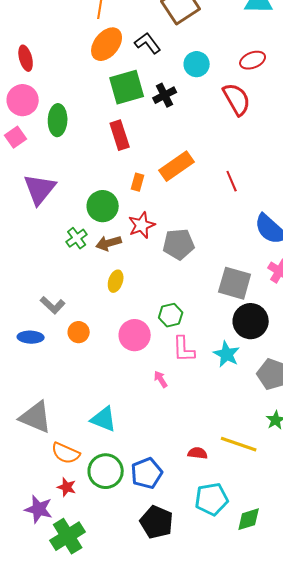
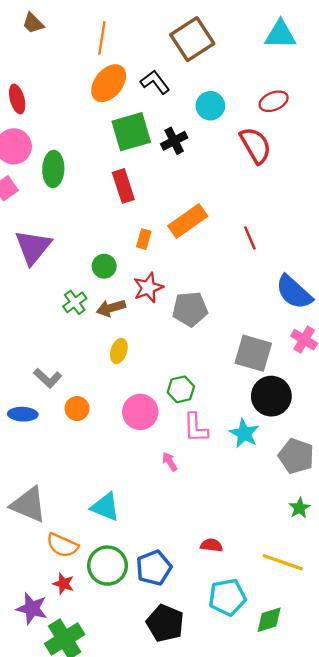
green circle: (103, 206) -> (104, 266), size x0.7
yellow line: (239, 444) -> (283, 562), moved

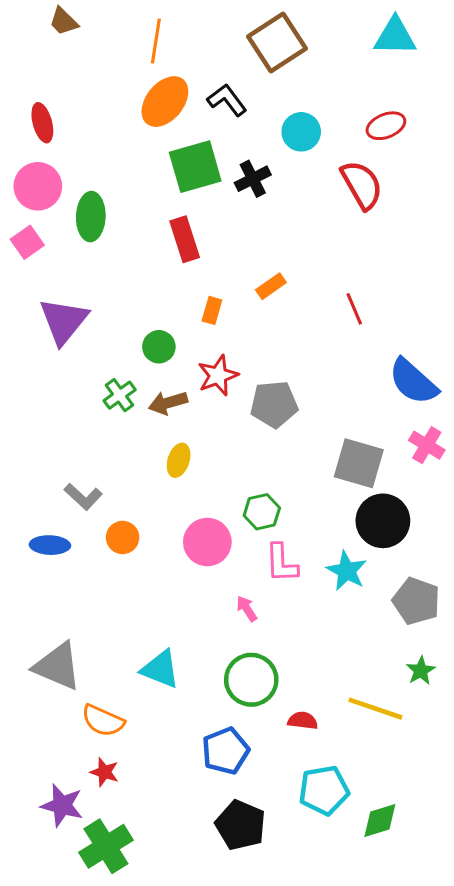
orange rectangle: (188, 221) -> (271, 286), size x0.6
yellow line: (283, 562) -> (375, 709), moved
green circle: (108, 566) -> (251, 680), moved

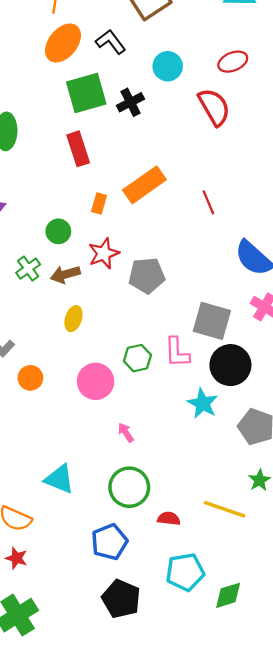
orange rectangle: (271, 286) -> (144, 185), size x1.8
pink L-shape: (282, 563) -> (177, 352), moved

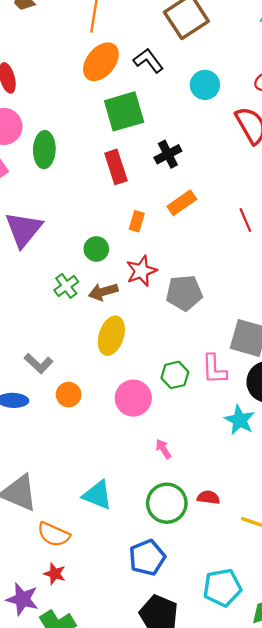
black cross: (130, 102) -> (168, 154), moved
orange rectangle: (144, 185) -> (182, 203), size x0.7
yellow ellipse: (73, 319) -> (111, 336), size x1.5
red semicircle: (169, 519) -> (208, 497), moved

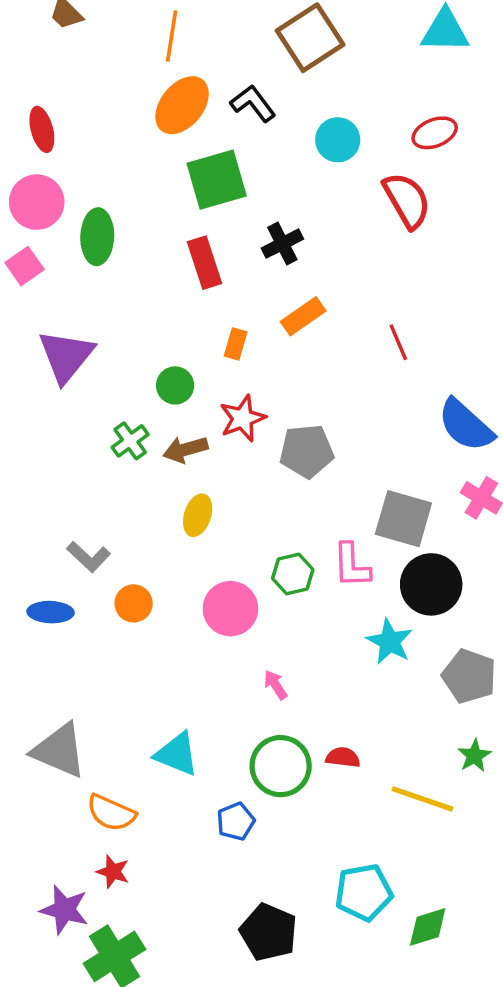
yellow ellipse: (111, 336) -> (198, 515), size x0.7
blue pentagon: (147, 558) -> (236, 821), moved, size x0.7

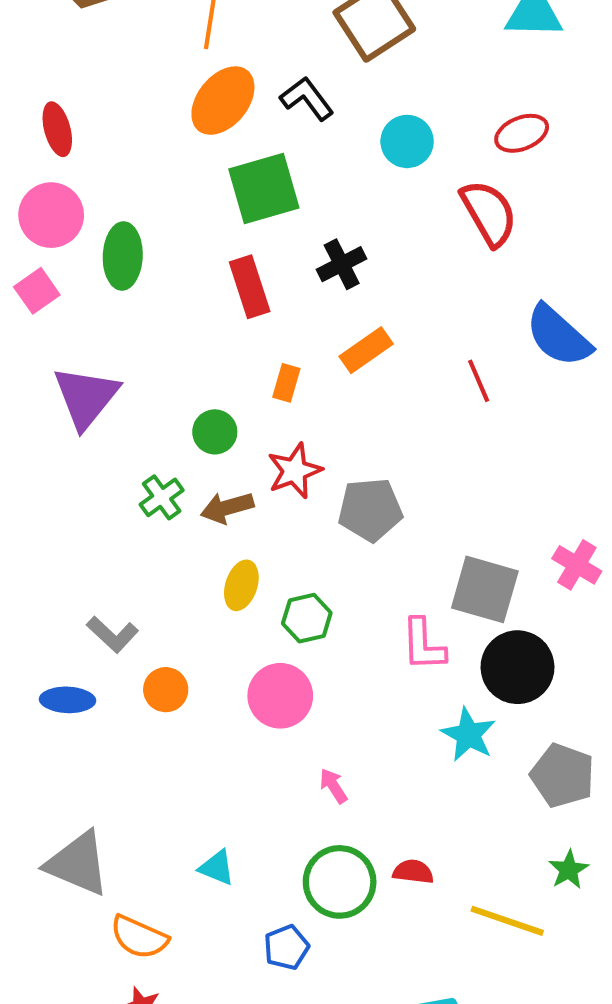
blue semicircle: (466, 425) -> (558, 336), moved
green hexagon: (293, 574) -> (307, 618), moved
cyan triangle: (177, 754) -> (217, 868), size x0.7

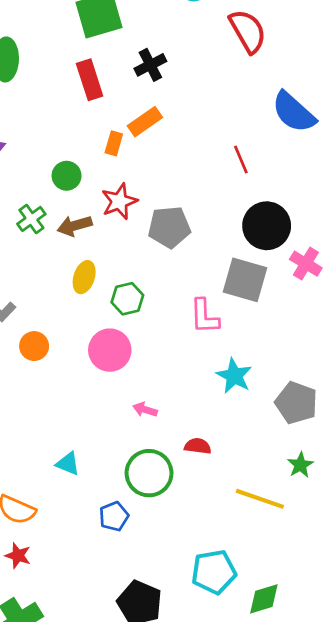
orange rectangle: (366, 350) -> (145, 122), moved
red line: (479, 381) -> (241, 160), moved
black circle: (518, 667) -> (267, 226), moved
pink arrow: (333, 786) -> (145, 410), turned -40
red semicircle: (413, 872) -> (198, 446), moved

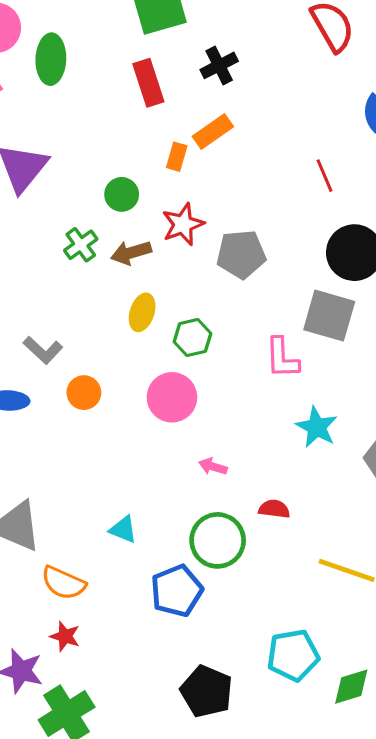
blue pentagon: (114, 516) -> (177, 591), size x1.5

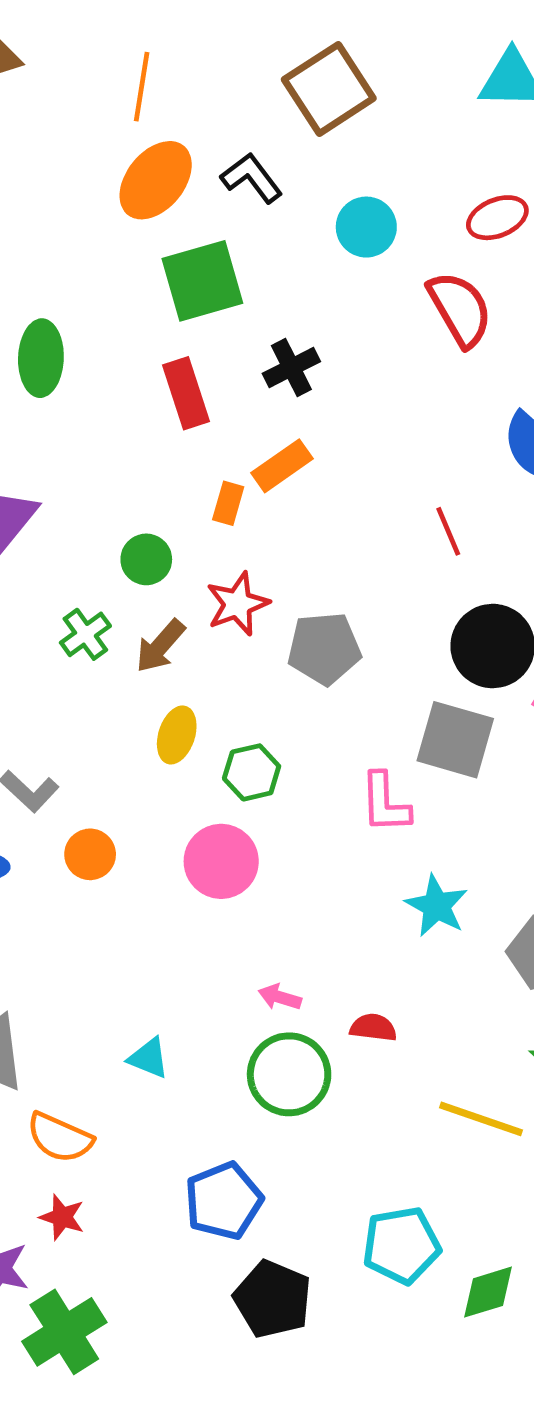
brown arrow: (131, 253) -> (160, 646), turned -33
pink arrow: (213, 467) -> (280, 997), moved
blue pentagon: (177, 591) -> (224, 1201), moved

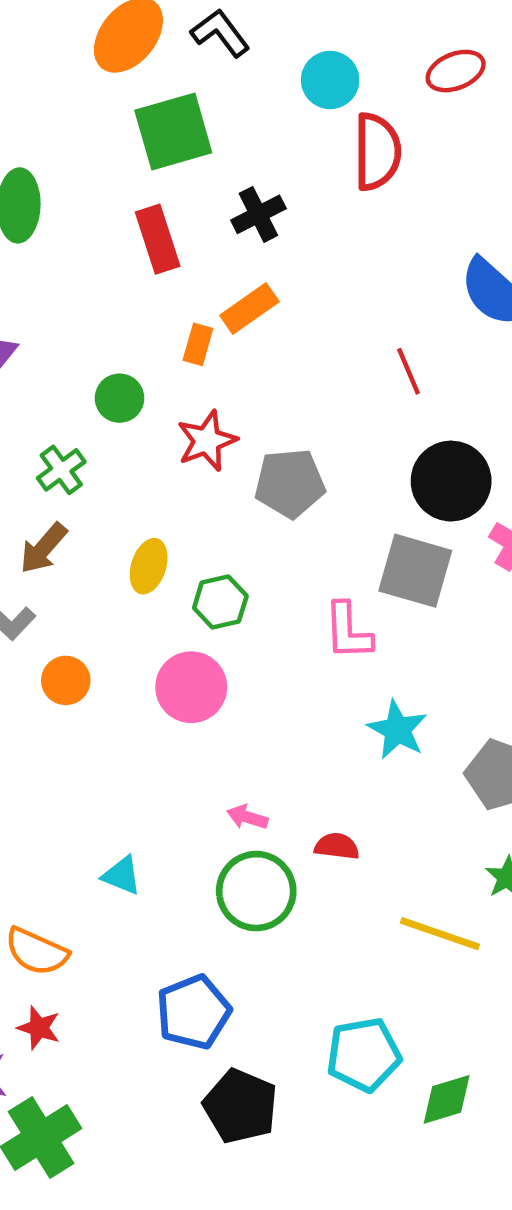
red semicircle: (460, 309) -> (377, 152), moved, turned 30
brown arrow: (160, 646) -> (43, 548), moved

